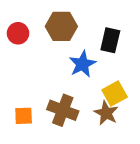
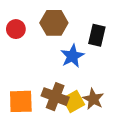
yellow square: (115, 93) -> (74, 101), moved
orange square: (24, 116) -> (21, 101), size x1.5

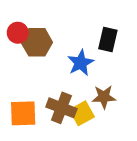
brown hexagon: (54, 23) -> (37, 42), moved
brown star: (93, 99) -> (104, 97), moved, turned -30

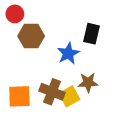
red circle: (18, 33) -> (15, 14), moved

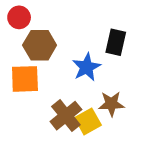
brown cross: (52, 92) -> (66, 116), turned 30
orange square: (19, 96) -> (25, 79), moved

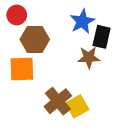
blue star: (86, 67) -> (82, 21), moved
brown star: (111, 104) -> (89, 57), moved

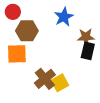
black rectangle: (102, 37) -> (88, 51), moved
brown star: (89, 57) -> (86, 37), moved

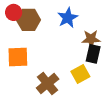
brown hexagon: (27, 31) -> (28, 20), moved
yellow square: (60, 83) -> (80, 74), moved

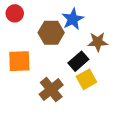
brown hexagon: (28, 20) -> (51, 33), moved
black rectangle: (93, 54) -> (78, 61), moved, turned 36

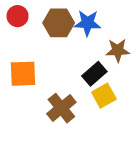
blue star: (73, 19) -> (87, 23), turned 30
brown hexagon: (51, 33) -> (59, 23), moved

